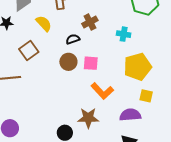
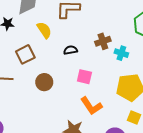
brown cross: (90, 22) -> (103, 41), moved
brown circle: (68, 62) -> (44, 82), moved

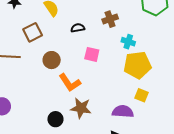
cyan cross: (121, 53) -> (128, 42), moved
orange L-shape: (91, 106) -> (70, 83), moved

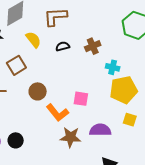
black semicircle: (78, 28) -> (63, 46), moved
pink square: (92, 54) -> (81, 99), moved
purple semicircle: (123, 112) -> (100, 130), moved
black circle: (55, 119) -> (16, 140), moved

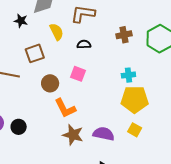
brown cross: (93, 46) -> (124, 35), moved
cyan cross: (113, 67) -> (128, 75), turned -32
pink square: (81, 99) -> (78, 74), moved

